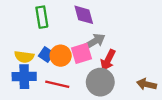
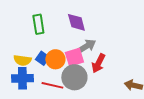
gray circle: (100, 82) -> (74, 77), moved

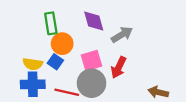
gray arrow: (86, 46) -> (122, 35), moved
orange circle: (55, 59) -> (62, 44), moved

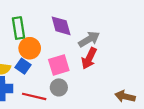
red arrow: (119, 67) -> (89, 58), moved
gray circle: (92, 83) -> (59, 87), size x0.6

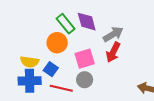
green rectangle: (18, 28) -> (66, 24), moved, turned -30
blue square: (23, 66) -> (51, 69), moved

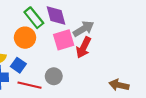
pink square: (85, 59) -> (64, 40), moved

